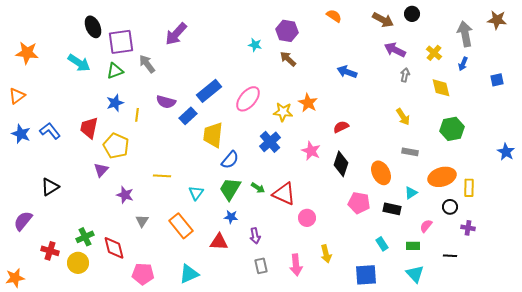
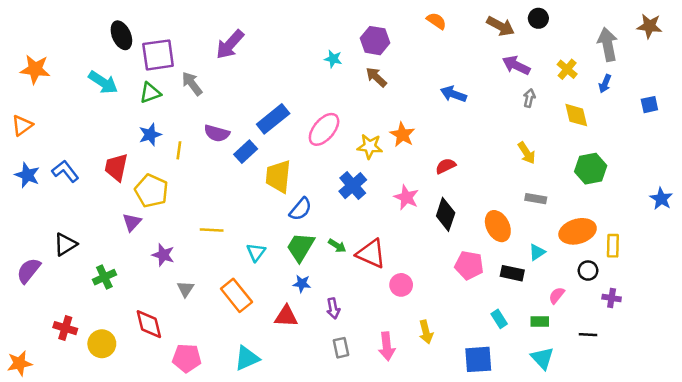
purple semicircle: (23, 221) -> (29, 271), moved
green cross: (85, 237) -> (104, 277), moved

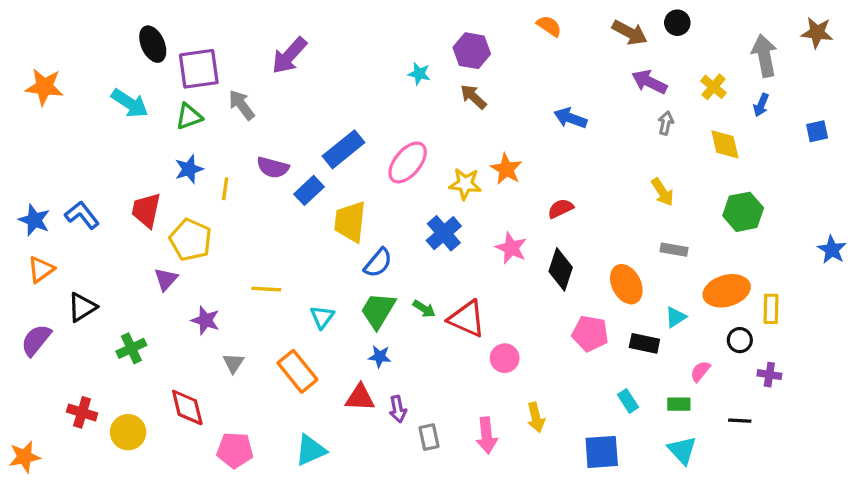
orange triangle: (22, 125) -> (41, 269), moved
purple arrow: (333, 308) -> (398, 409), moved

